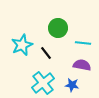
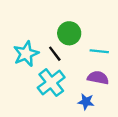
black line: (46, 53) -> (55, 54), moved
cyan cross: (43, 83) -> (51, 83), moved

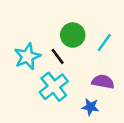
cyan line: (99, 51) -> (104, 43), moved, turned -60

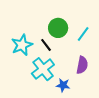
purple semicircle: (103, 82) -> (82, 65), turned 90
blue star: (90, 107) -> (63, 85), moved

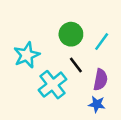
black line: (46, 45) -> (76, 65), moved
blue star: (63, 85) -> (97, 104), moved

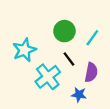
blue star: (97, 104) -> (79, 95), moved

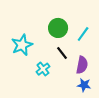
cyan cross: (48, 77) -> (43, 69), size x0.6
blue star: (79, 95) -> (84, 85), moved

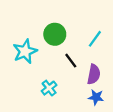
green circle: (58, 28) -> (55, 34), moved
cyan cross: (43, 69) -> (49, 88), moved

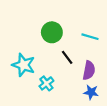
cyan line: (95, 39) -> (90, 37), turned 70
cyan star: (25, 51) -> (24, 65), moved, turned -30

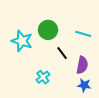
cyan star: (24, 65) -> (22, 41), moved

